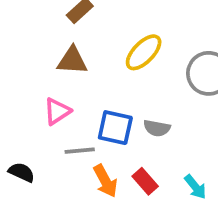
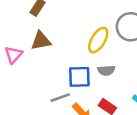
yellow ellipse: (144, 52) -> (98, 40), moved
pink triangle: (57, 111) -> (13, 55), moved

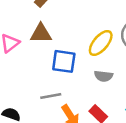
blue square: (79, 77) -> (64, 61), moved

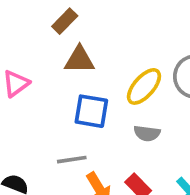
brown triangle: (41, 33) -> (80, 60), moved

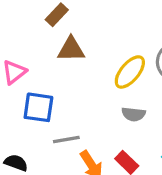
blue square: (91, 111) -> (38, 107), moved

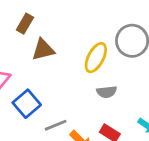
blue square: (38, 107) -> (27, 104), turned -36

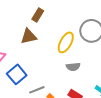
brown rectangle: (25, 24) -> (38, 15), moved

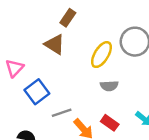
brown triangle: (29, 36) -> (55, 44), turned 42

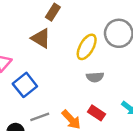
gray line: (62, 113) -> (40, 117), moved

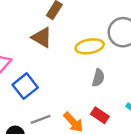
yellow ellipse: (87, 47) -> (90, 46), turned 50
gray semicircle: (95, 77) -> (98, 78), turned -70

